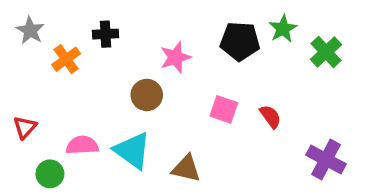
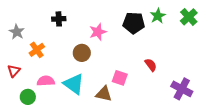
gray star: (30, 30) -> (17, 32), moved
green cross: (326, 52) -> (189, 17), moved
orange cross: (66, 59) -> (37, 50), moved
pink square: (224, 109) -> (120, 78), moved

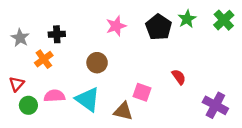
black cross: (59, 19) -> (57, 34), moved
black pentagon: (134, 23) -> (159, 27), turned 30
pink star: (98, 32) -> (116, 26), moved
green circle: (28, 97) -> (28, 105), moved

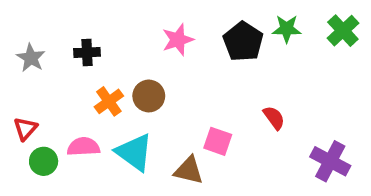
green star: (187, 19) -> (287, 29), turned 30
orange cross: (44, 59) -> (109, 101), moved

